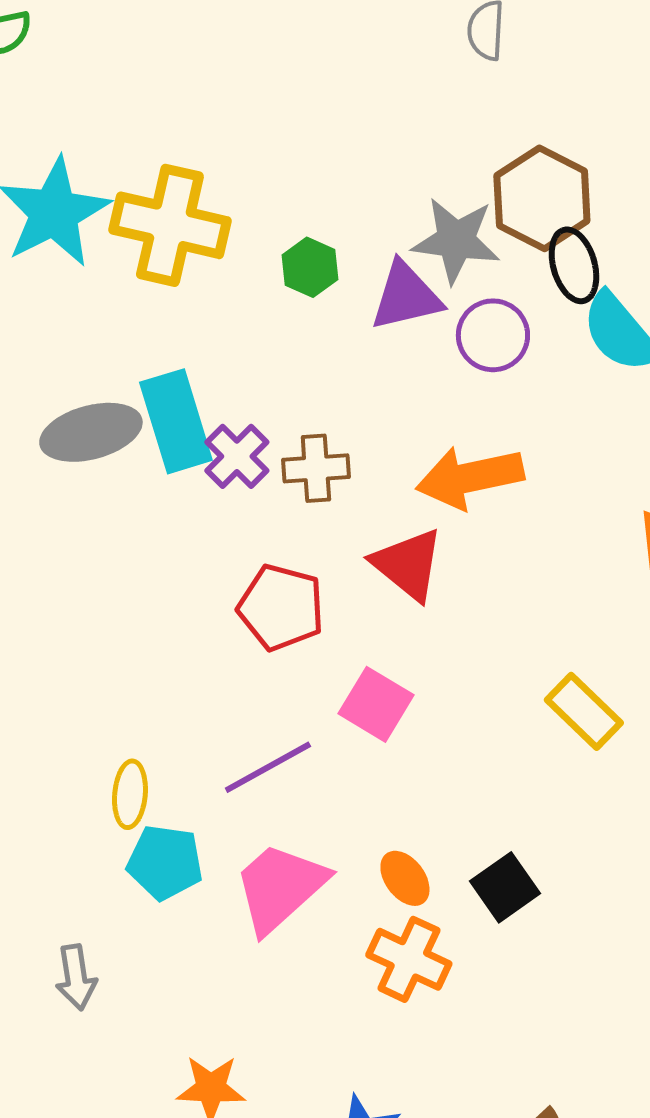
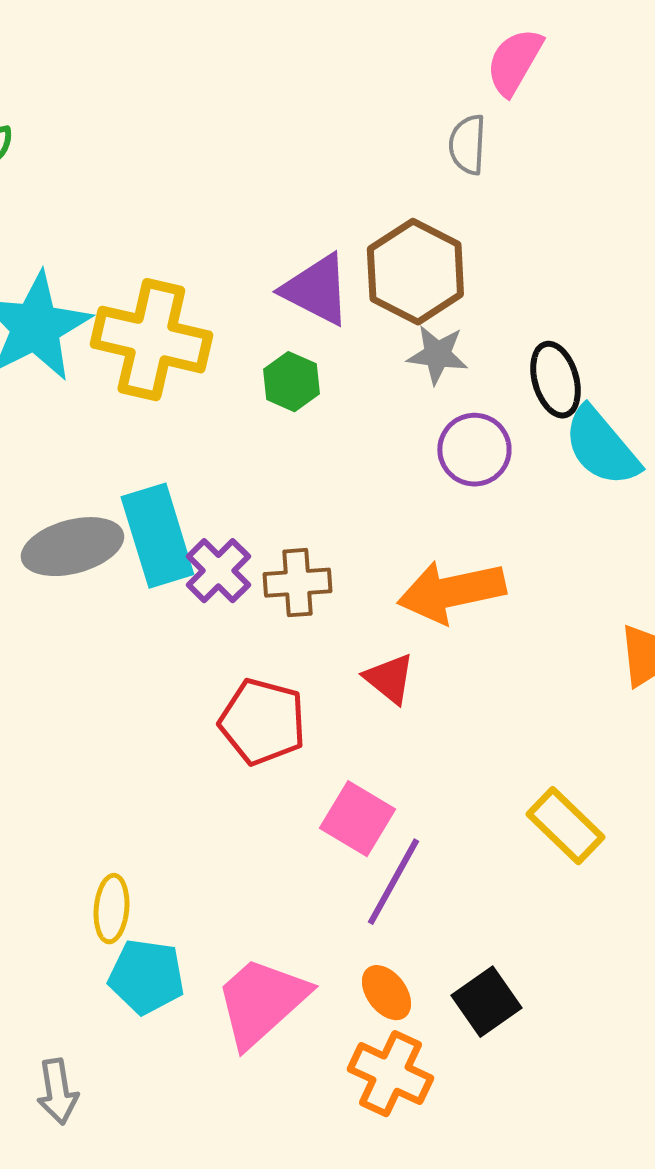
brown hexagon: (542, 198) -> (415, 272), moved
gray star: (456, 240) -> (437, 355), size x0.7
purple triangle: (406, 296) -> (316, 290), moved, turned 40
red triangle: (408, 564) -> (389, 679), size x0.7
purple line: (268, 767) -> (393, 882), moved, turned -32

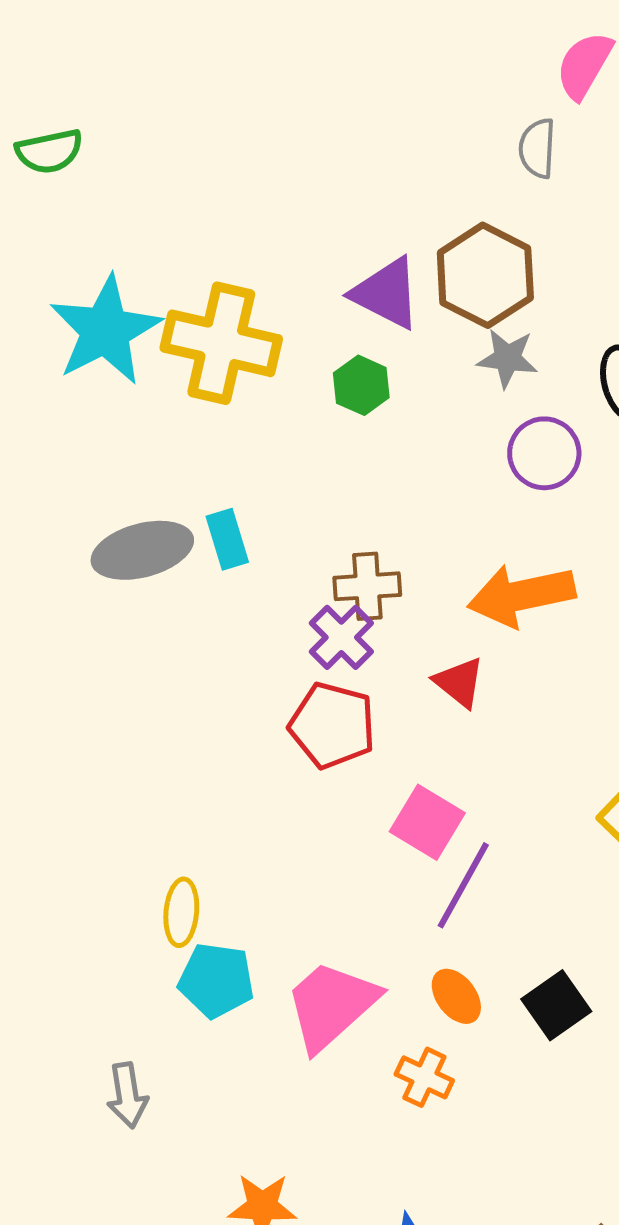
cyan rectangle: (157, 536) -> (227, 539), size x0.6
purple cross: (218, 571) -> (341, 637), moved
orange cross: (390, 1074) -> (424, 1077), moved, size x0.7

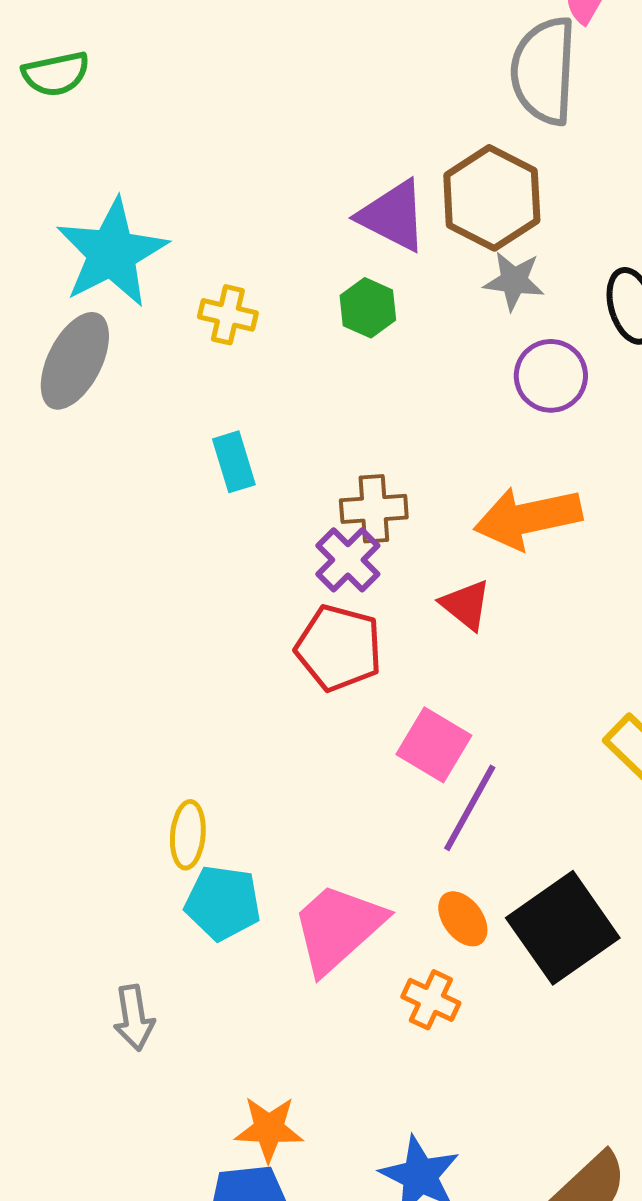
gray semicircle: (537, 148) -> (544, 71), size x1.8
yellow cross: (221, 343) -> (228, 315), moved, size x0.5
gray ellipse: (142, 550) -> (75, 361), moved, turned -48
black square: (556, 1005) -> (563, 928), size x1.6

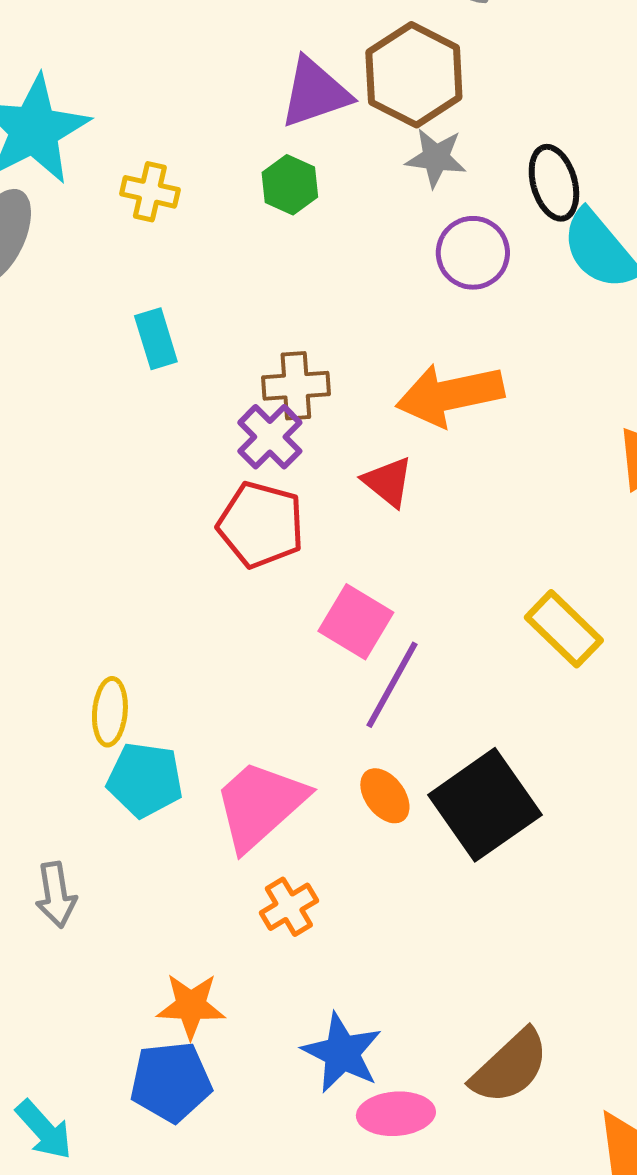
purple triangle: (393, 216) -> (315, 93), turned -46
orange cross: (431, 1000) -> (289, 907), moved, turned 34

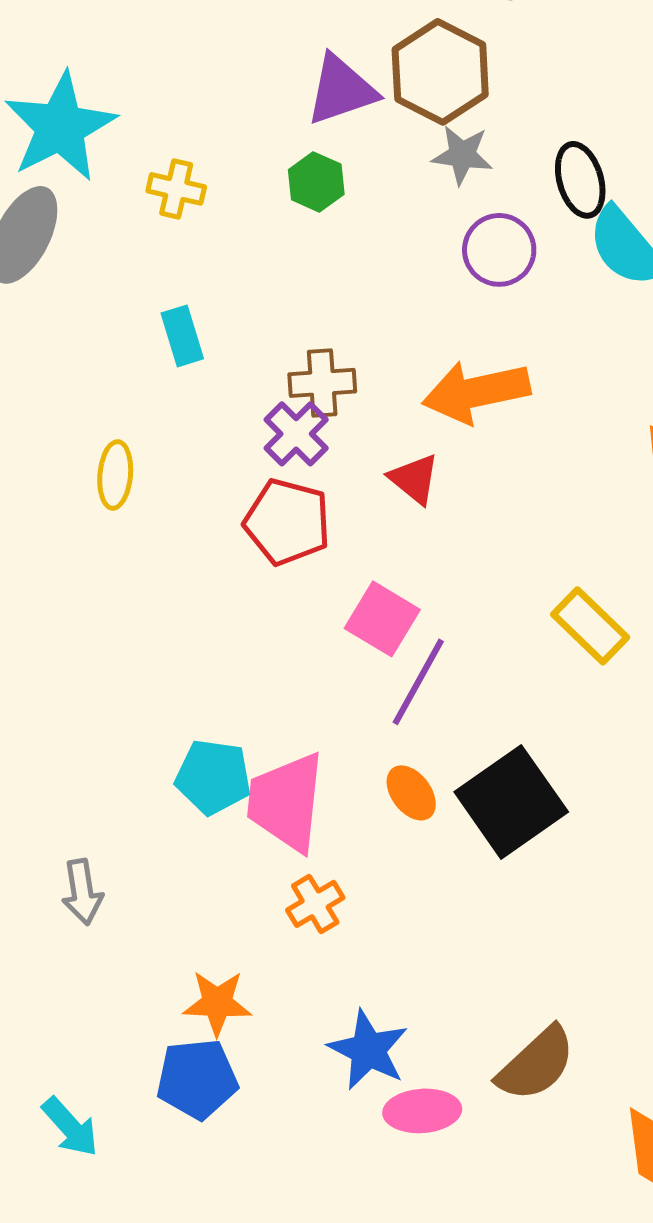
yellow ellipse: (110, 712) -> (115, 475), moved
cyan pentagon: (145, 780) -> (213, 777), moved
pink trapezoid: (260, 805) -> (286, 802), turned -42

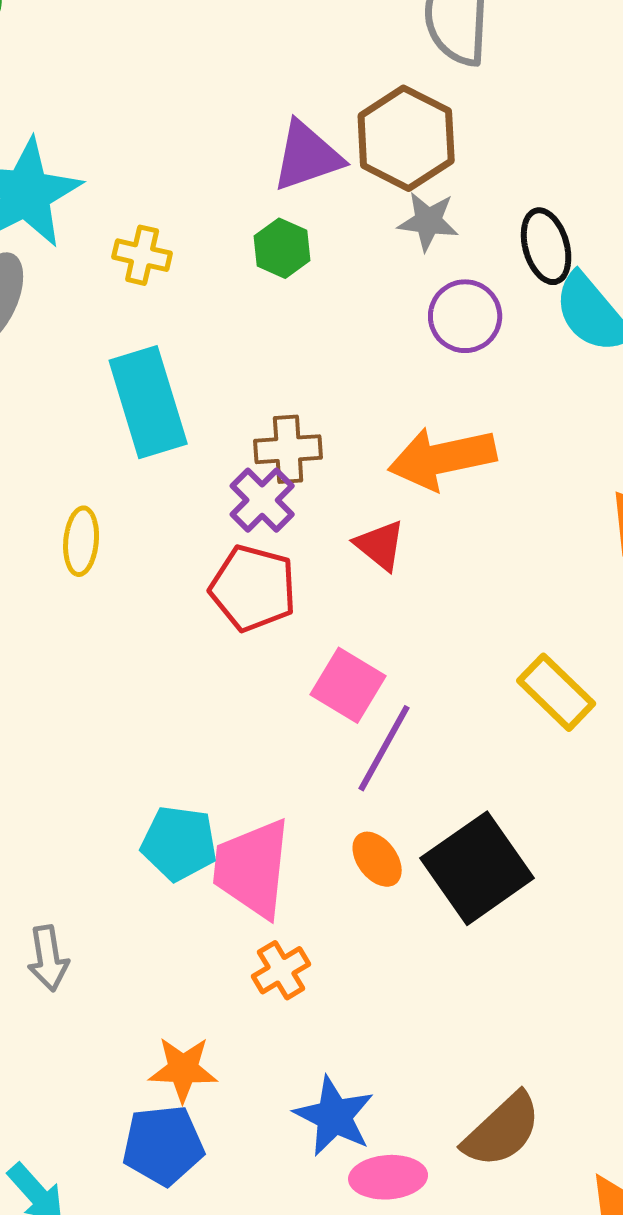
cyan rectangle: (182, 336) -> (148, 402), size x1.8

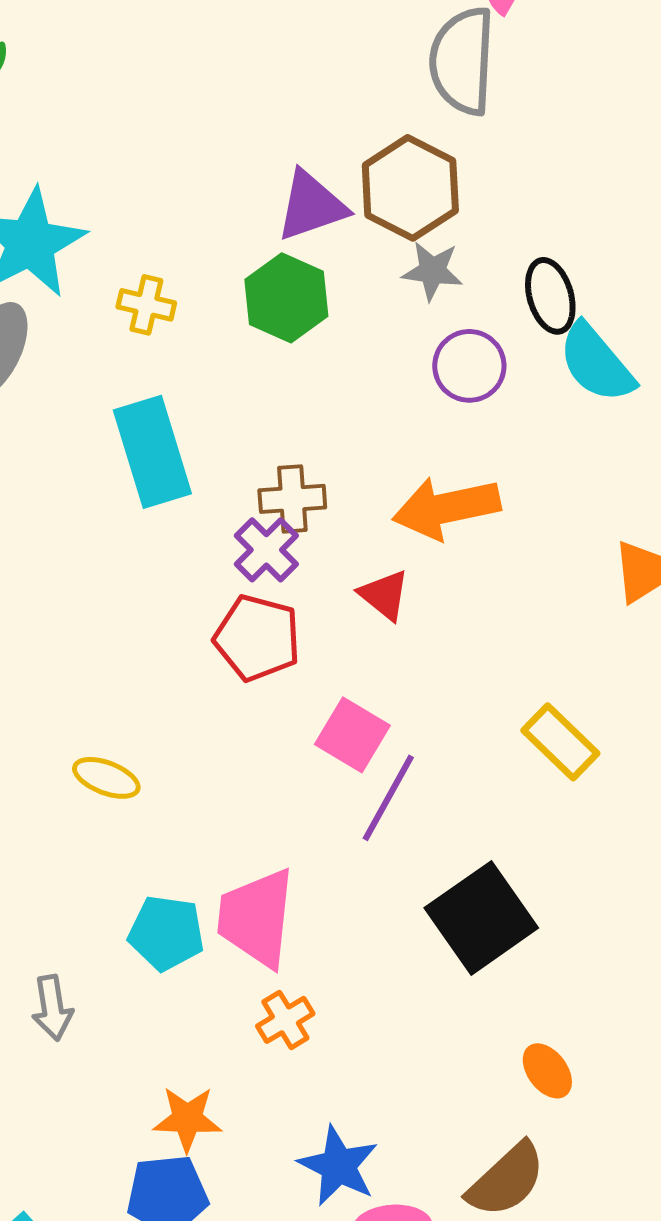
green hexagon: (282, 248) -> (286, 298), size x1.5
yellow ellipse: (81, 541) -> (106, 778), moved, turned -74
cyan pentagon: (179, 843) -> (166, 933), moved
orange ellipse: (377, 859) -> (547, 1071), moved

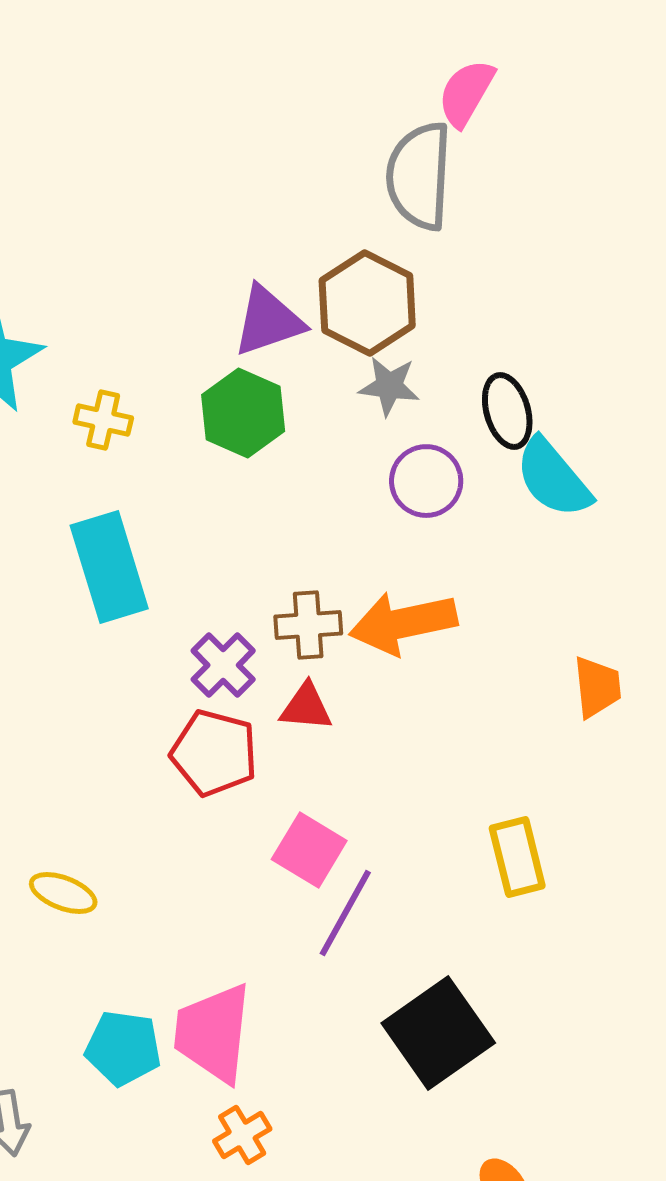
brown cross: (292, 499) -> (308, 625), moved
red triangle: (384, 595) -> (306, 707), moved, turned -34
yellow rectangle: (560, 742) -> (517, 857), turned 32

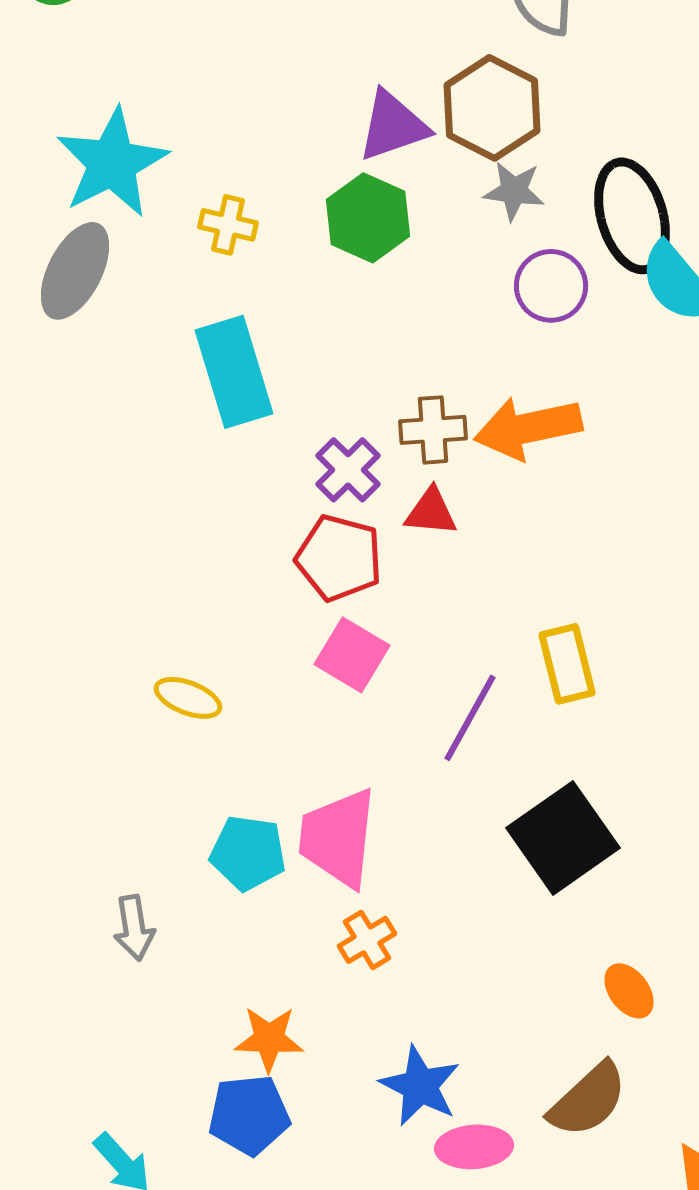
black ellipse: (507, 411) -> (632, 216), size x1.5
pink square: (309, 850) -> (352, 655), moved
yellow rectangle: (517, 857) -> (567, 664), moved

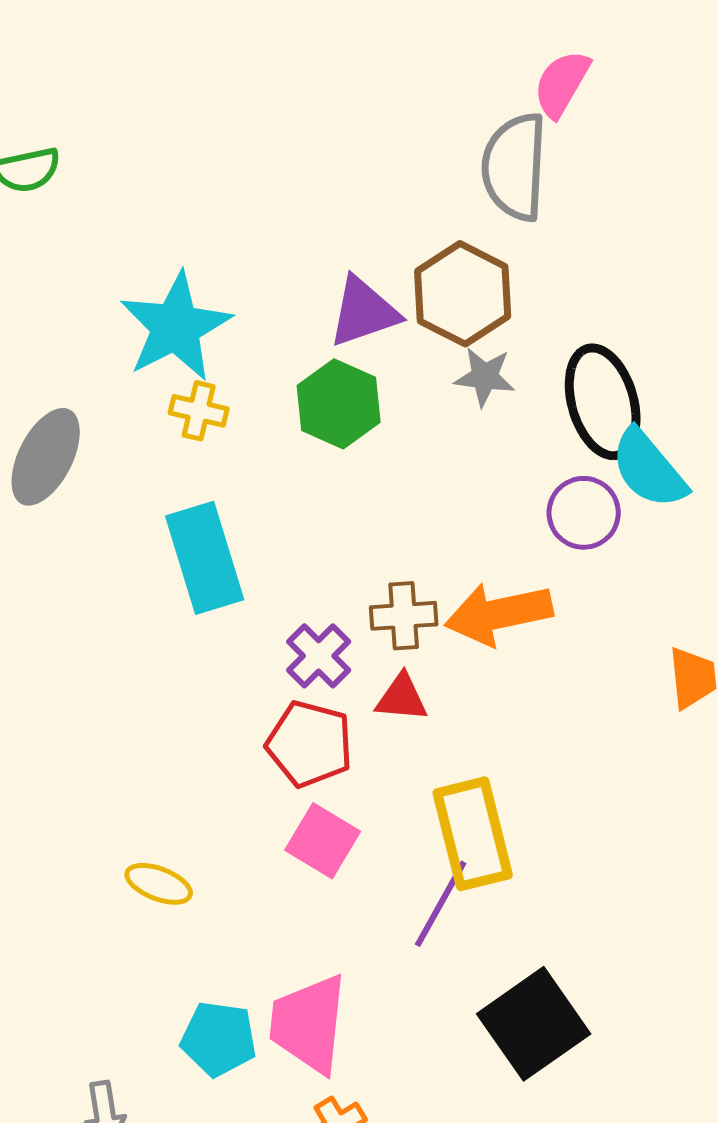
cyan star: (112, 163) -> (176, 327), moved
purple circle: (551, 286) -> (584, 513), moved
yellow rectangle: (567, 664) -> (473, 834), moved, size x1.4

